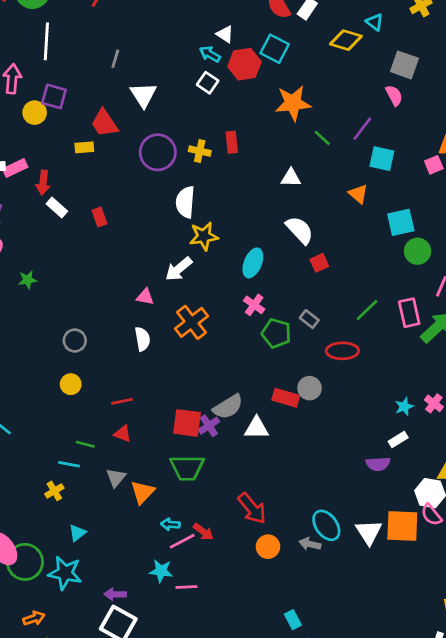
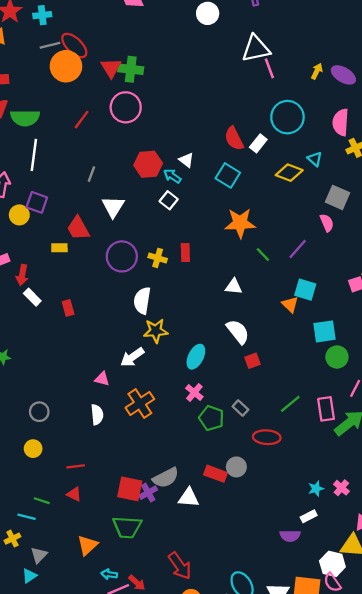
red hexagon: (244, 64) -> (148, 164), moved
cyan square: (382, 159) -> (305, 290), moved
gray triangle: (116, 478) -> (39, 555), moved

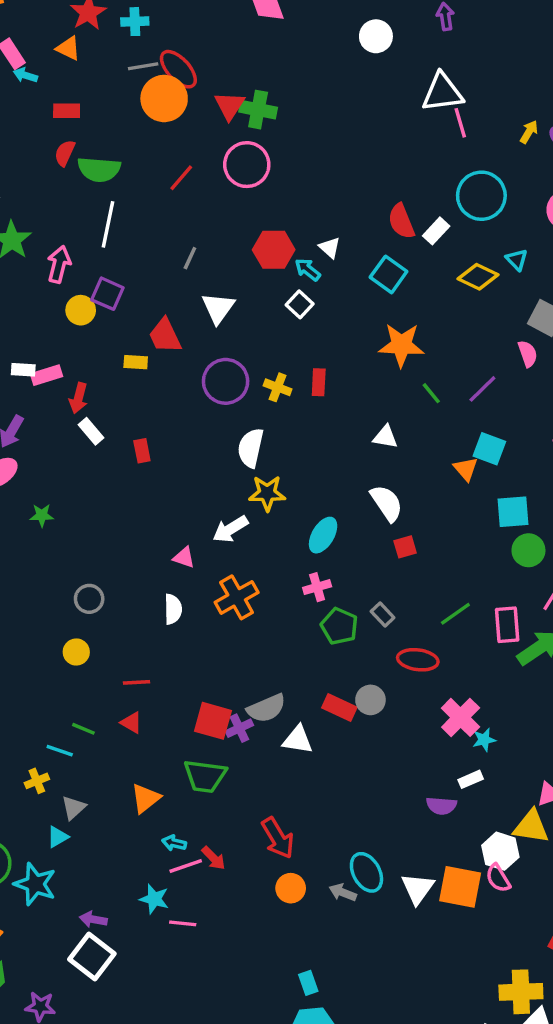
pink cross: (194, 392) -> (317, 587), turned 30
pink cross: (341, 488) -> (461, 717), moved, size x1.6

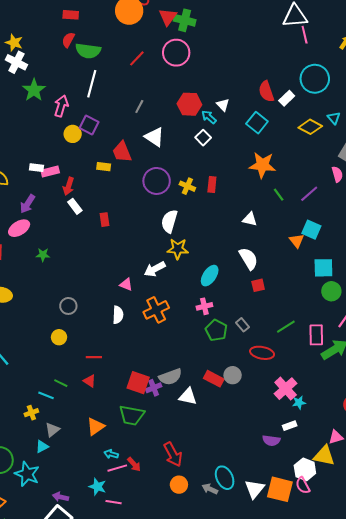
white triangle: (218, 308) -> (154, 137), turned -35

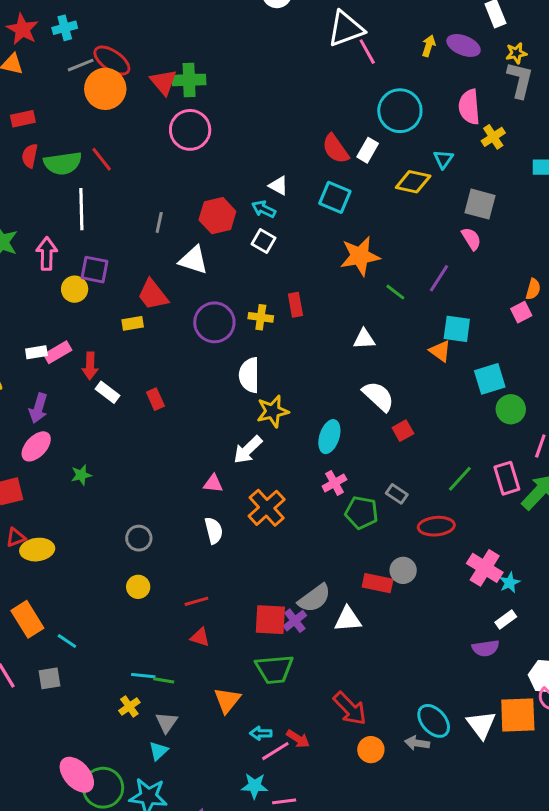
red line: (137, 58) -> (102, 159), moved, turned -66
red hexagon: (189, 104) -> (217, 216), moved
cyan triangle: (334, 118) -> (443, 159), turned 32
green line: (61, 383) -> (164, 680), moved

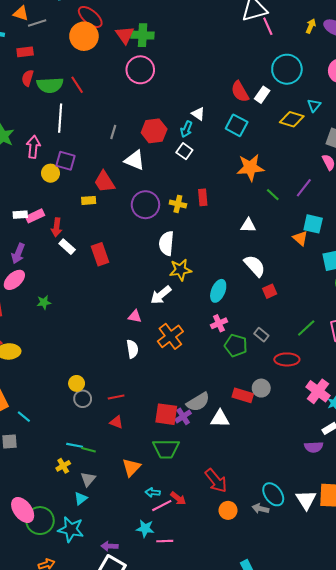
gray line: (81, 65) -> (37, 23), moved
cyan arrow: (264, 209) -> (186, 129), turned -98
red rectangle: (155, 399) -> (100, 254), size x1.5
gray circle: (139, 538) -> (83, 399), moved

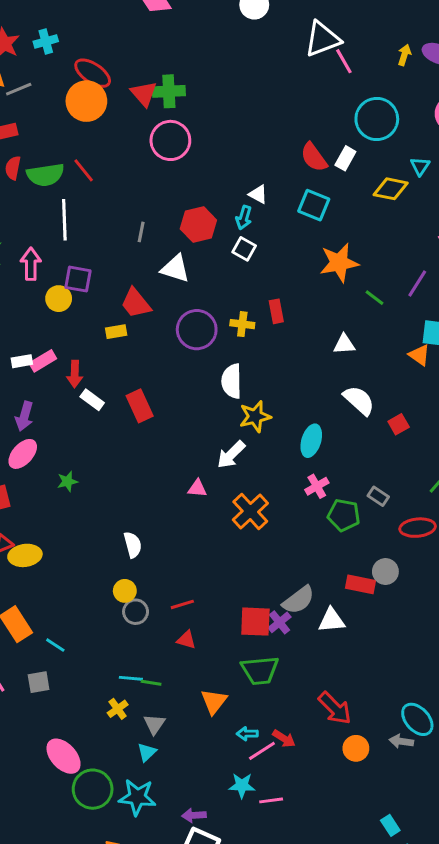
red square: (270, 291) -> (399, 424), moved
white semicircle: (132, 349) -> (133, 545), moved
pink ellipse: (23, 510) -> (64, 756), moved

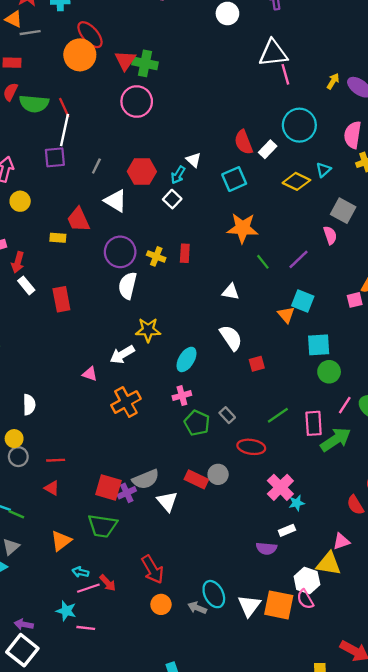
cyan square: (314, 205) -> (234, 179), turned 30
white line: (64, 220) -> (64, 130), moved
purple square: (78, 279) -> (55, 157), moved, turned -30
white semicircle: (232, 381) -> (128, 286), moved
white triangle: (332, 620) -> (167, 501), turned 40

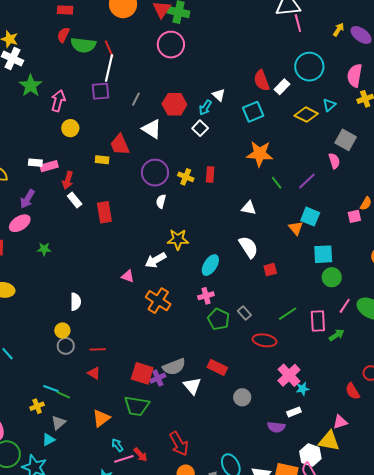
white semicircle: (128, 286) -> (161, 201), size x0.6
orange cross: (126, 402) -> (158, 301), turned -30
green arrow: (336, 440) -> (337, 335), size x0.6
gray circle: (218, 474) -> (242, 397), moved
cyan arrow: (80, 572) -> (117, 445), turned 40

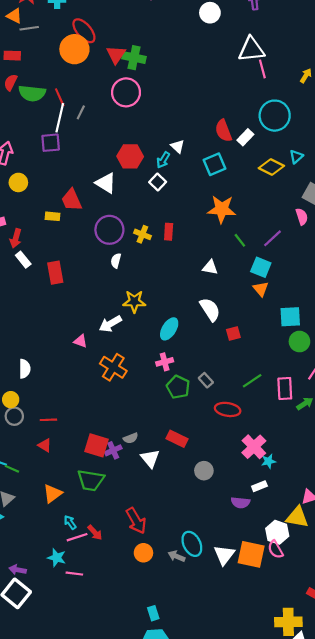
gray line: (136, 99) -> (81, 112), moved
cyan square: (310, 217) -> (261, 267), moved
gray semicircle: (174, 367) -> (131, 438), size x0.6

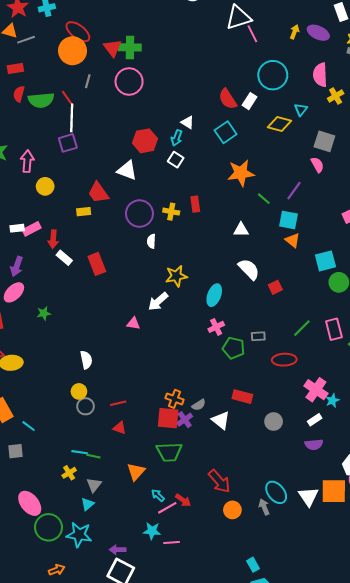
gray line: (81, 112) -> (88, 81), moved
orange cross: (113, 367) -> (175, 399), moved, size x0.7
gray rectangle: (206, 380) -> (258, 336), turned -40
white rectangle: (259, 486) -> (315, 420), moved
gray arrow: (177, 556) -> (264, 507), turned 56

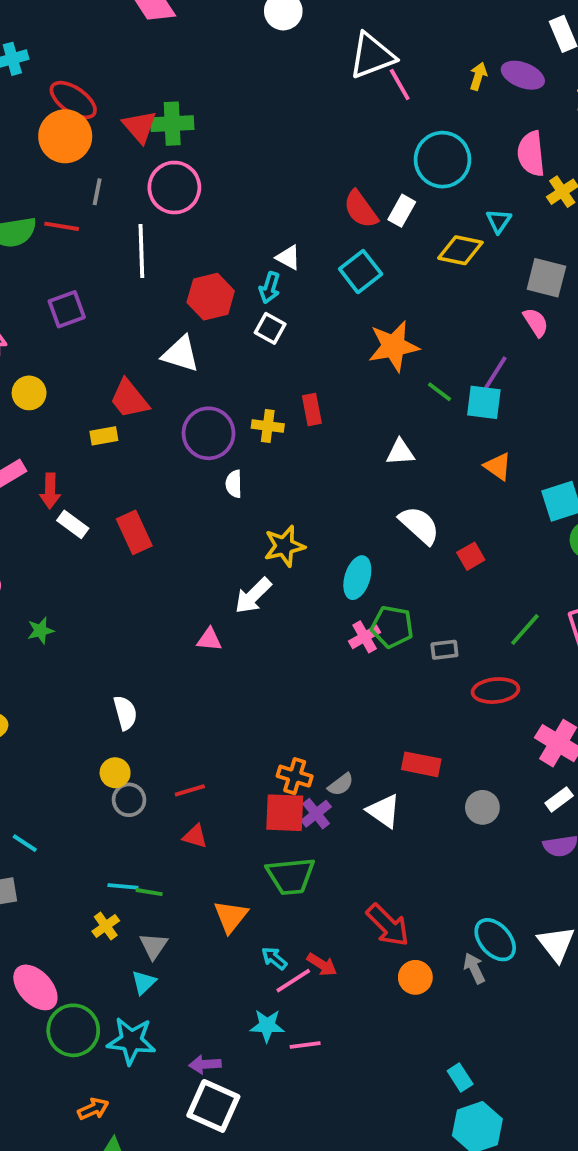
red line: (68, 99) -> (62, 226), turned -42
white line: (72, 118) -> (141, 251), moved
cyan square: (289, 220) -> (484, 402), moved
green pentagon: (234, 348) -> (392, 627), moved

